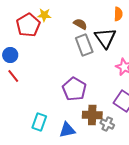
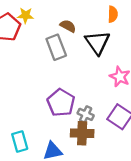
gray rectangle: (84, 45) -> (56, 47), moved
cyan rectangle: (39, 122) -> (20, 141), turned -36
gray cross: (107, 124) -> (86, 114), moved

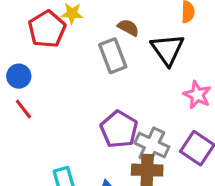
gray cross: (86, 114) -> (152, 145), size x1.5

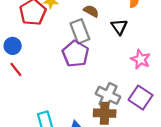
black triangle: (168, 49) -> (119, 27), size x0.7
purple pentagon: (119, 129) -> (75, 54), moved

